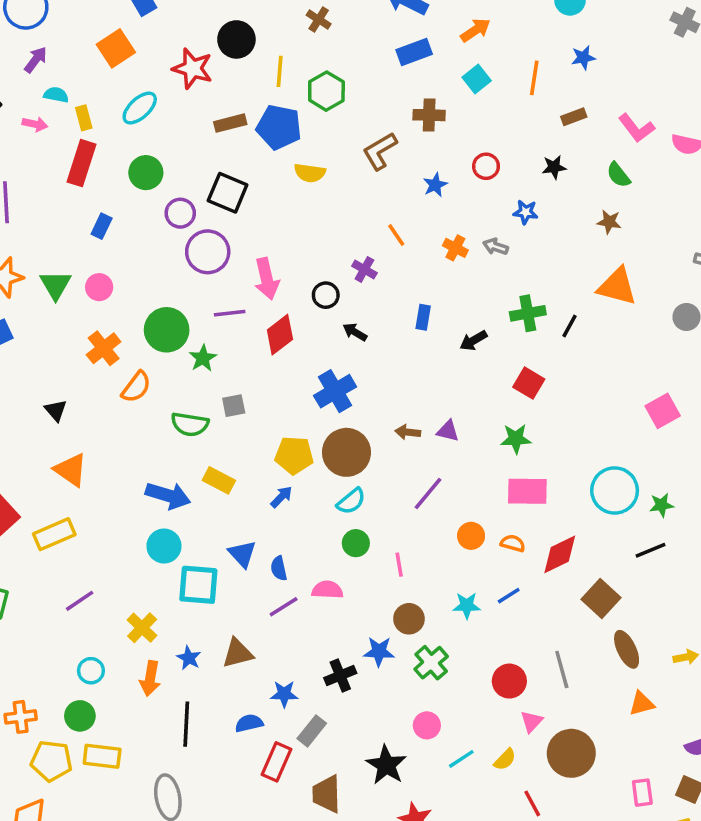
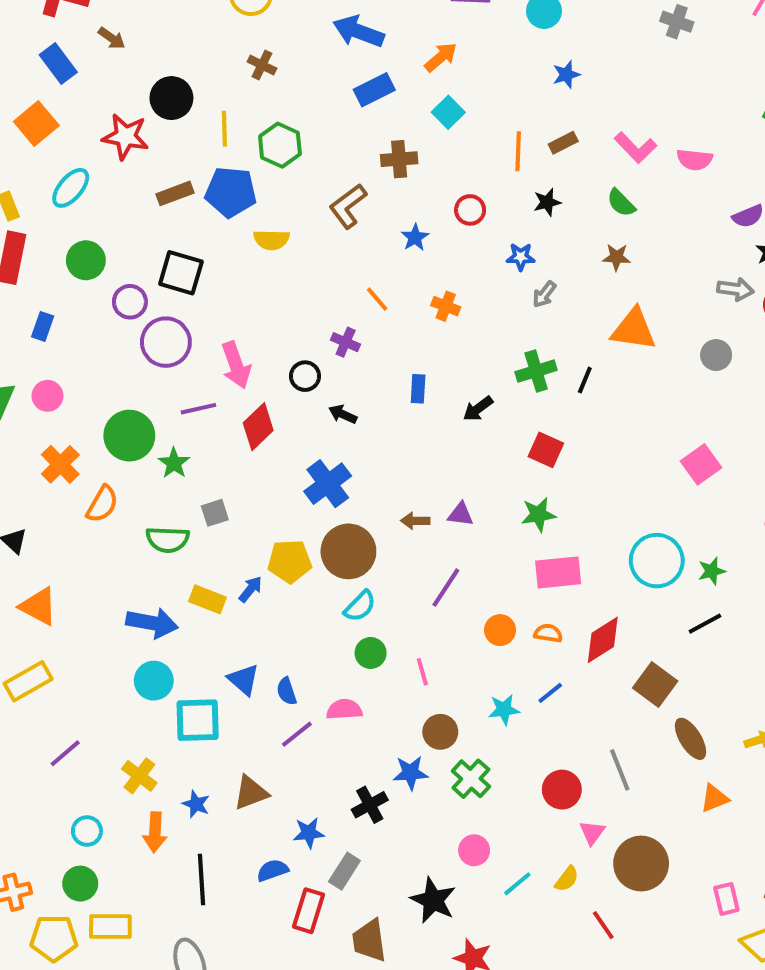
orange line: (534, 78) -> (518, 151), moved
gray arrow: (495, 247) -> (544, 294), moved, turned -65
blue arrow: (281, 497) -> (250, 589), moved

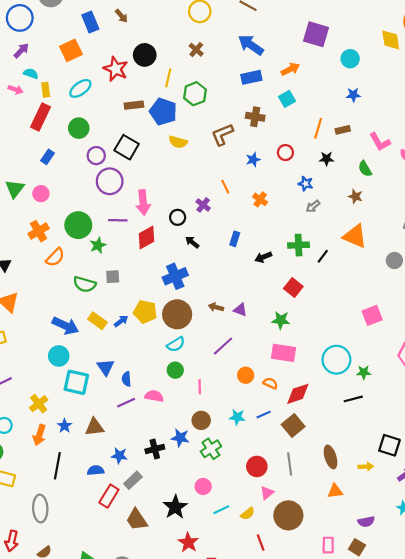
brown square: (655, 684) -> (293, 425), moved
brown trapezoid: (369, 941) -> (137, 520), turned -40

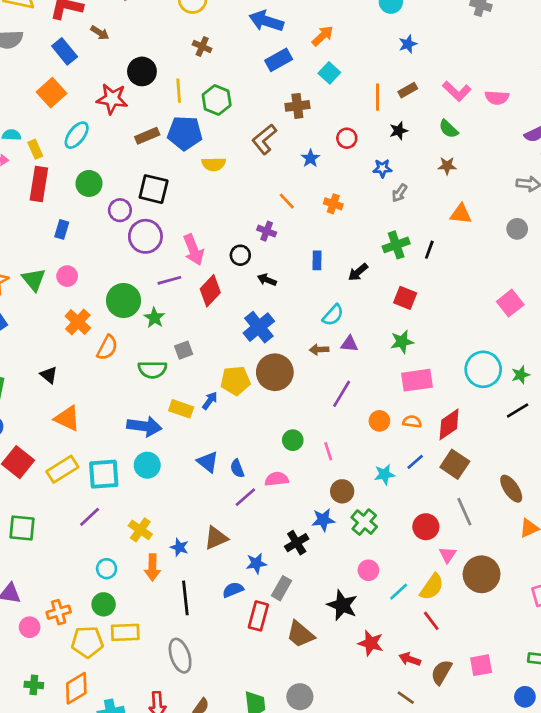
orange triangle: (355, 236) -> (461, 214), size x0.7
cyan semicircle: (176, 344) -> (333, 315), moved
cyan square: (76, 382) -> (104, 474), moved
yellow semicircle: (248, 514) -> (432, 587), size x1.5
red line: (261, 543) -> (431, 621), moved

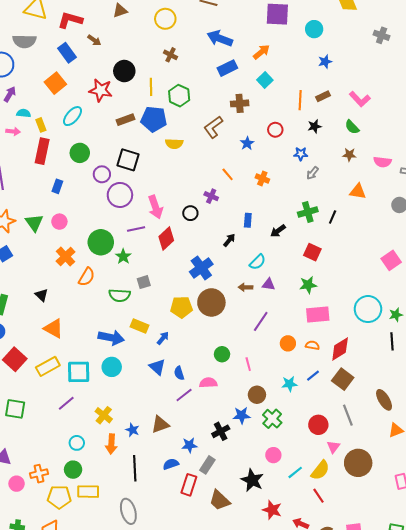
pink semicircle: (497, 98) -> (382, 162), moved
black arrow: (267, 280) -> (229, 240), moved, turned 104
blue arrow: (210, 401) -> (163, 338), moved
black line: (518, 410) -> (392, 341), turned -66

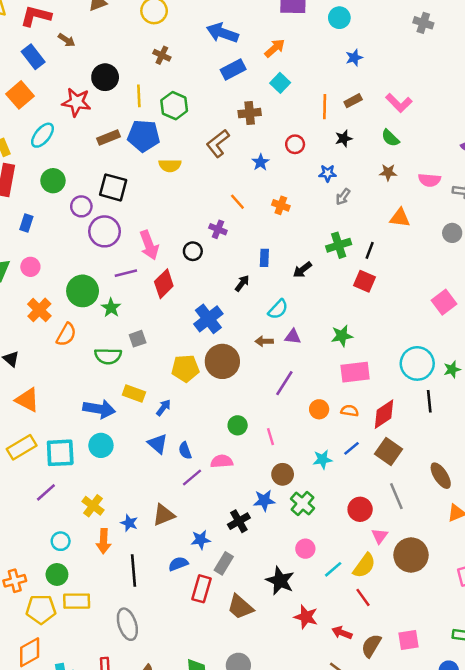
red square: (312, 252) -> (364, 281), moved
black line: (392, 341) -> (429, 401), moved

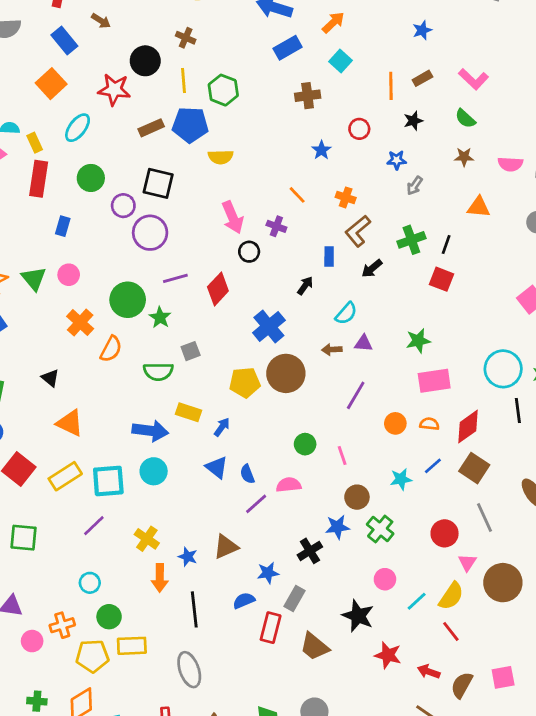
brown cross: (162, 55) -> (186, 38), moved
brown L-shape: (218, 143) -> (358, 231), moved
pink arrow: (149, 245) -> (233, 217), moved
cyan circle: (61, 541) -> (90, 583), moved

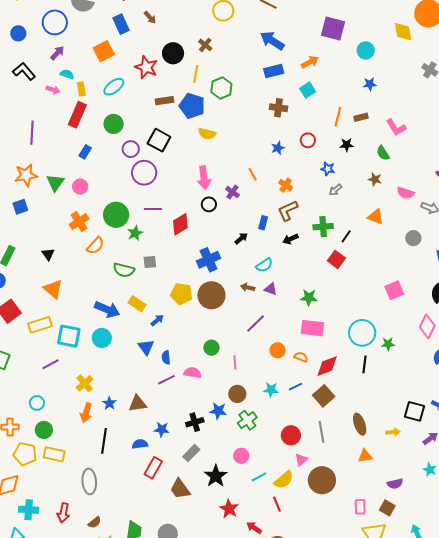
gray rectangle: (294, 599) -> (191, 453), moved

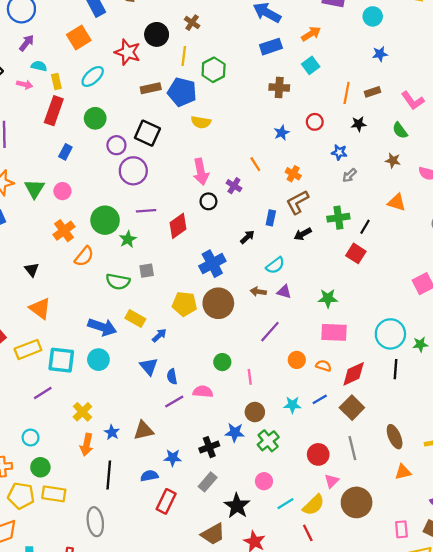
brown trapezoid: (180, 489) -> (213, 534), moved, turned -80

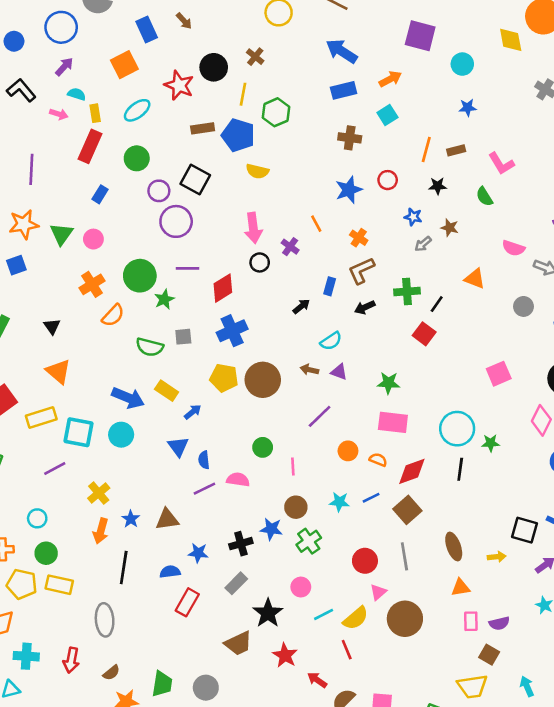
blue star: (282, 133) -> (349, 190), size x1.5
brown star: (393, 160) -> (450, 228), moved
blue cross: (212, 264) -> (232, 331), moved
pink rectangle: (401, 529) -> (471, 621), moved

